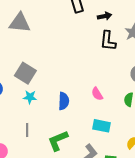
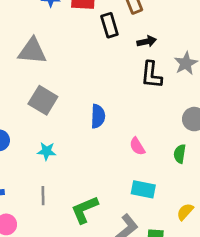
gray square: (25, 73) -> (43, 100), moved
blue semicircle: (64, 101) -> (98, 116), moved

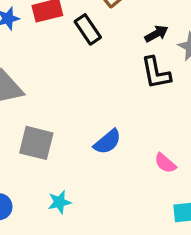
black arrow: (147, 41) -> (156, 34), moved
blue semicircle: (98, 116) -> (107, 142), turned 65

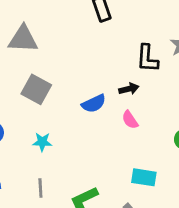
black arrow: (156, 34) -> (129, 89), moved
pink semicircle: (165, 163) -> (130, 120), moved

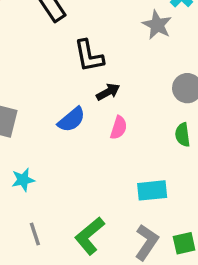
black L-shape: (147, 58) -> (89, 56), moved
pink semicircle: (130, 120) -> (119, 128), turned -114

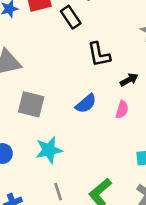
black arrow: (108, 92) -> (129, 80), moved
cyan star: (23, 180) -> (49, 150), size x1.5

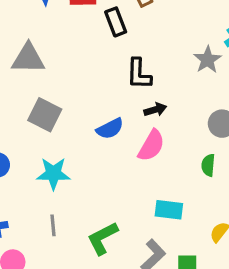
black arrow: (129, 80) -> (155, 110), moved
pink semicircle: (122, 110) -> (151, 146), size x1.5

